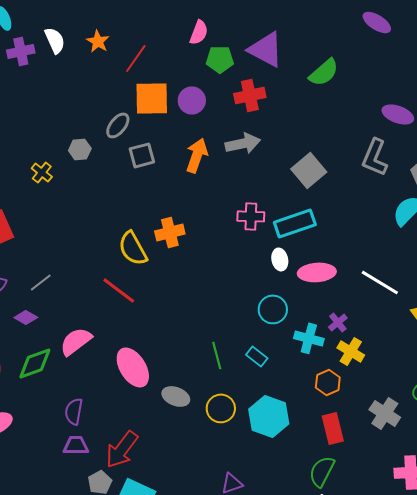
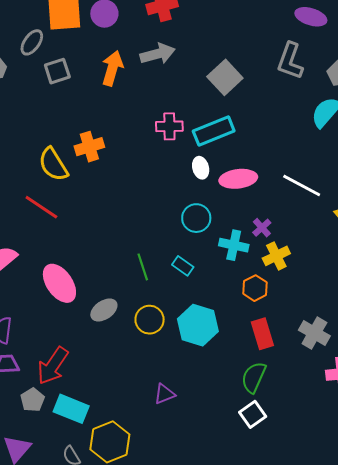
yellow cross: (351, 351) -> (276, 256), turned 36
gray ellipse: (176, 396) -> (104, 310), turned -52
gray cross: (385, 413) -> (314, 333), moved

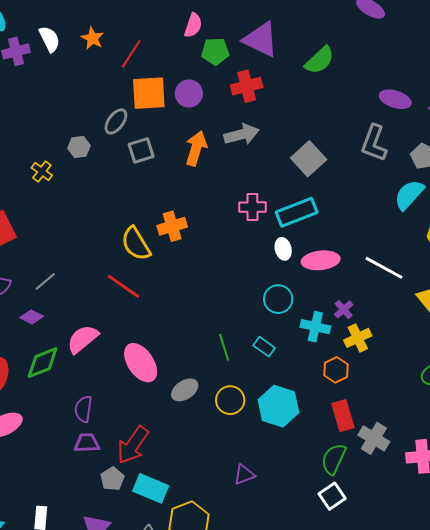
gray cross: (314, 333) -> (374, 438), moved

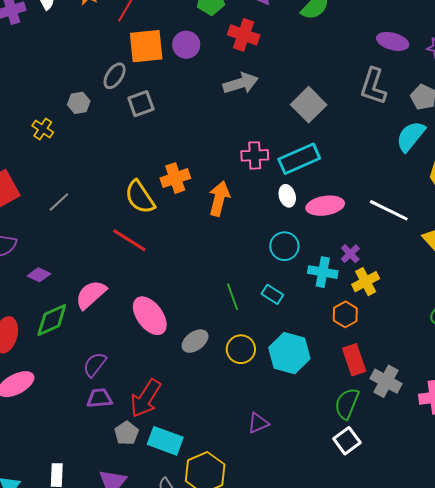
red cross: (247, 86) -> (244, 35), turned 36
orange arrow: (196, 148) -> (219, 198), moved
gray line: (45, 281) -> (59, 202), moved
purple semicircle: (83, 409) -> (95, 365), turned 32

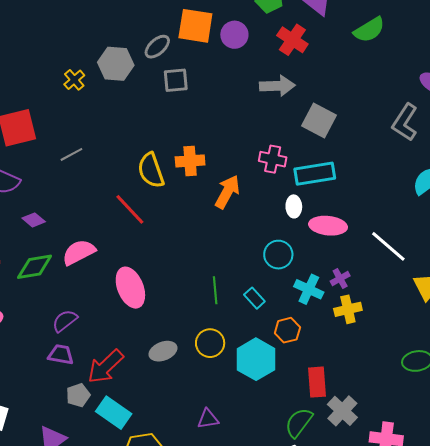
gray hexagon: (79, 103) -> (116, 64), size x1.6
gray square: (309, 105) -> (319, 121), moved, turned -32
orange hexagon: (345, 314) -> (287, 330), moved
gray ellipse: (195, 341) -> (163, 351), moved

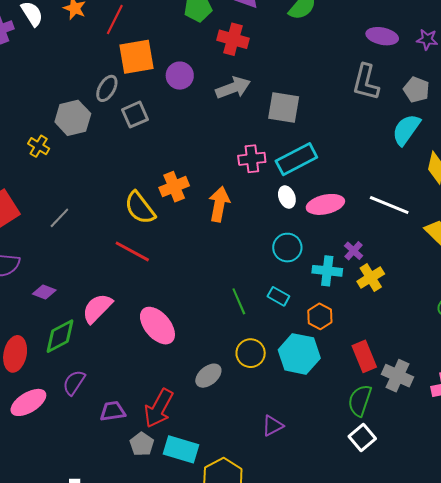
purple circle: (234, 35) -> (180, 76), moved
purple semicircle: (65, 321) -> (74, 383), moved

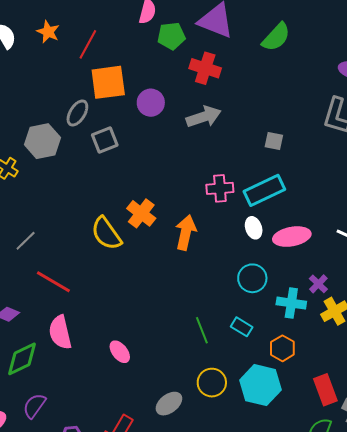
gray square: (284, 108) -> (274, 141), moved, size x0.6
orange cross: (174, 187) -> (141, 213), turned -32
red line: (132, 251) -> (53, 282), moved
pink semicircle: (97, 308) -> (60, 332), turned -60
pink ellipse: (157, 326) -> (120, 352), size x0.6

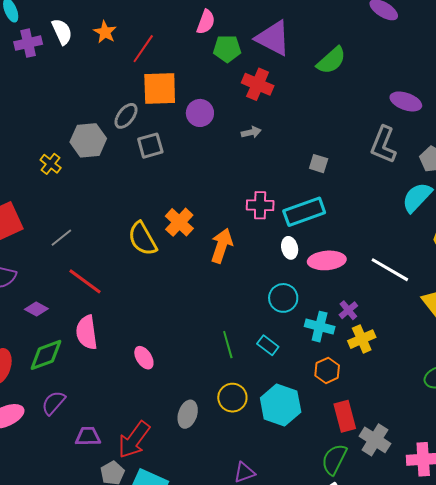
gray arrow: (204, 117) -> (251, 132), size x0.6
orange hexagon: (282, 348) -> (327, 370), moved
gray ellipse: (169, 404) -> (188, 414), turned -40

